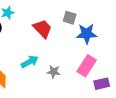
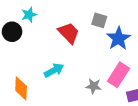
blue star: (87, 34) -> (119, 39), turned -30
gray star: (54, 72) -> (94, 86), moved

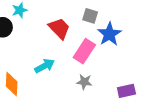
pink rectangle: (119, 75) -> (84, 51), moved

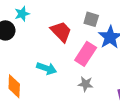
cyan arrow: (45, 66) -> (47, 68), turned 48

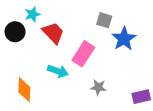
red trapezoid: (61, 32) -> (53, 33), moved
pink rectangle: (86, 54) -> (83, 54), moved

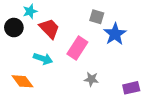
cyan arrow: (58, 71) -> (43, 59), moved
orange diamond: (24, 90) -> (22, 81), turned -40

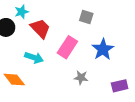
blue star: (115, 34) -> (103, 49), moved

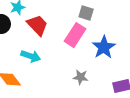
pink rectangle: (67, 47) -> (75, 35), moved

